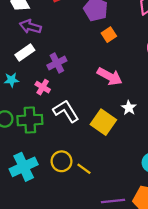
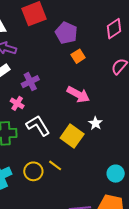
yellow line: (84, 169) -> (55, 165), moved

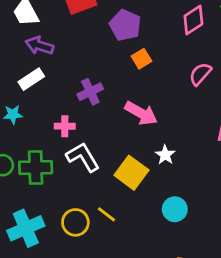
purple cross: (30, 82) -> (90, 92), moved
pink cross: (17, 103) -> (65, 126), moved, turned -32
cyan circle: (116, 174) -> (175, 209), moved

